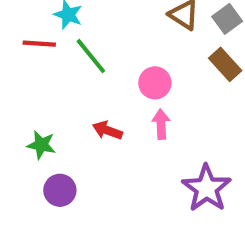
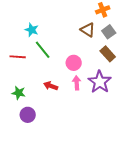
red line: (39, 44) -> (18, 57), moved
purple star: (207, 188) -> (100, 82), moved

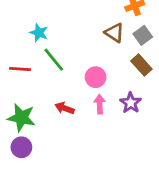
purple star: (100, 82) -> (131, 103), size x0.7
green star: (19, 93) -> (21, 118), size x1.5
purple circle: (28, 115) -> (21, 147), moved

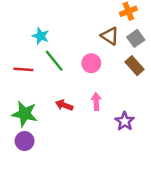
pink circle: (96, 77) -> (91, 63), moved
purple star: (131, 103) -> (125, 121), moved

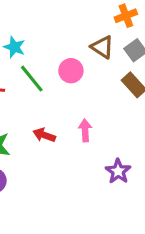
pink circle: (91, 63) -> (71, 71), moved
purple star: (125, 121) -> (118, 171), moved

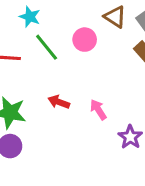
pink arrow: (85, 130) -> (98, 110), moved, turned -30

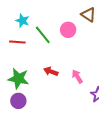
cyan star: (30, 17) -> (22, 21), moved

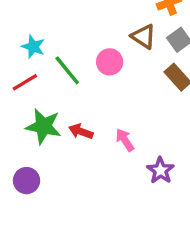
red line: (17, 42) -> (25, 82), turned -35
green star: (18, 79) -> (43, 126), moved

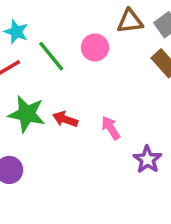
brown triangle: (143, 36) -> (130, 21), turned -40

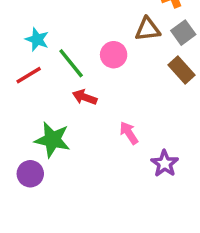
green star: (27, 114) -> (52, 140), moved
red arrow: (65, 119) -> (85, 97), moved

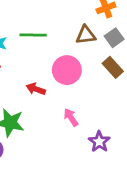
pink circle: (114, 55) -> (67, 70), moved, size x1.4
green line: (71, 63) -> (33, 35), moved, turned -50

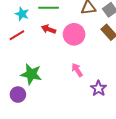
red arrow: (36, 89) -> (49, 29), moved

